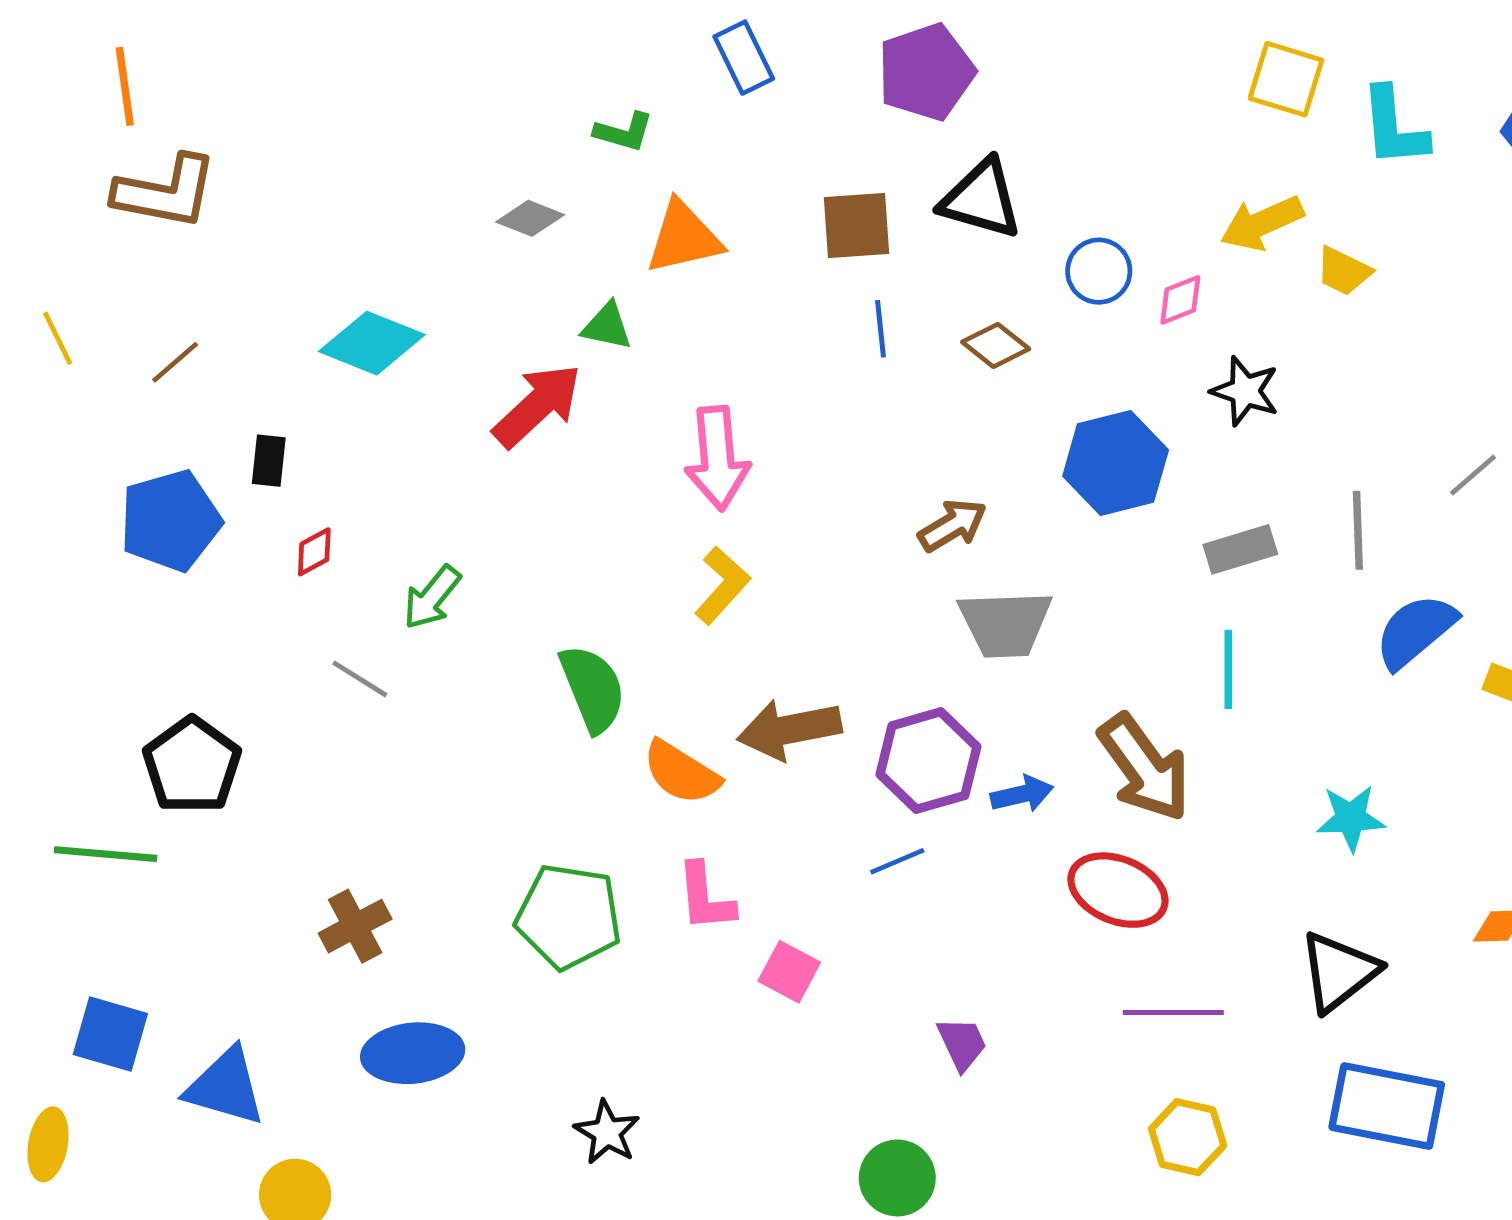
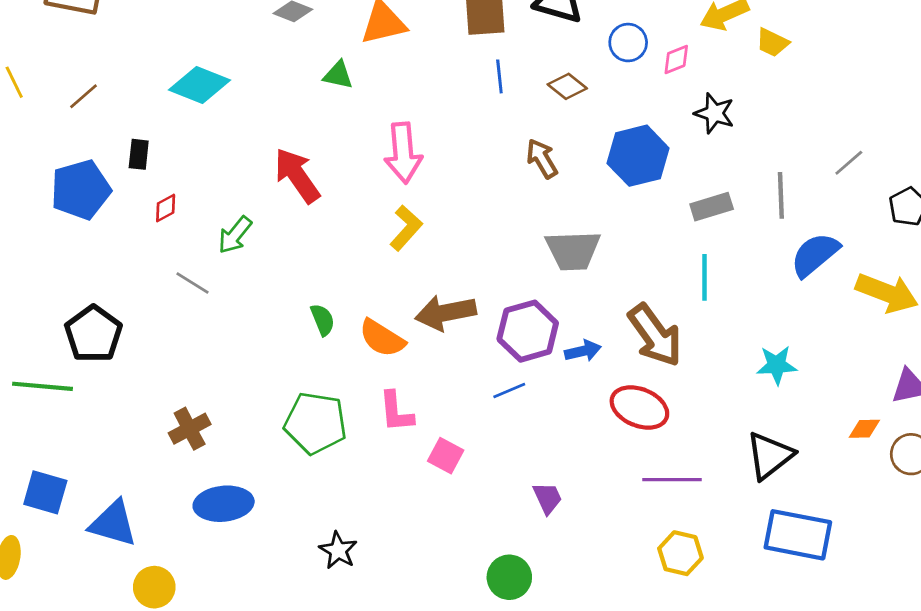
red arrow: (537, 405) -> (297, 175), moved, turned -82
brown arrow: (952, 525) -> (542, 159), moved, turned -90
green semicircle: (593, 689) -> (323, 320), moved, size x0.6

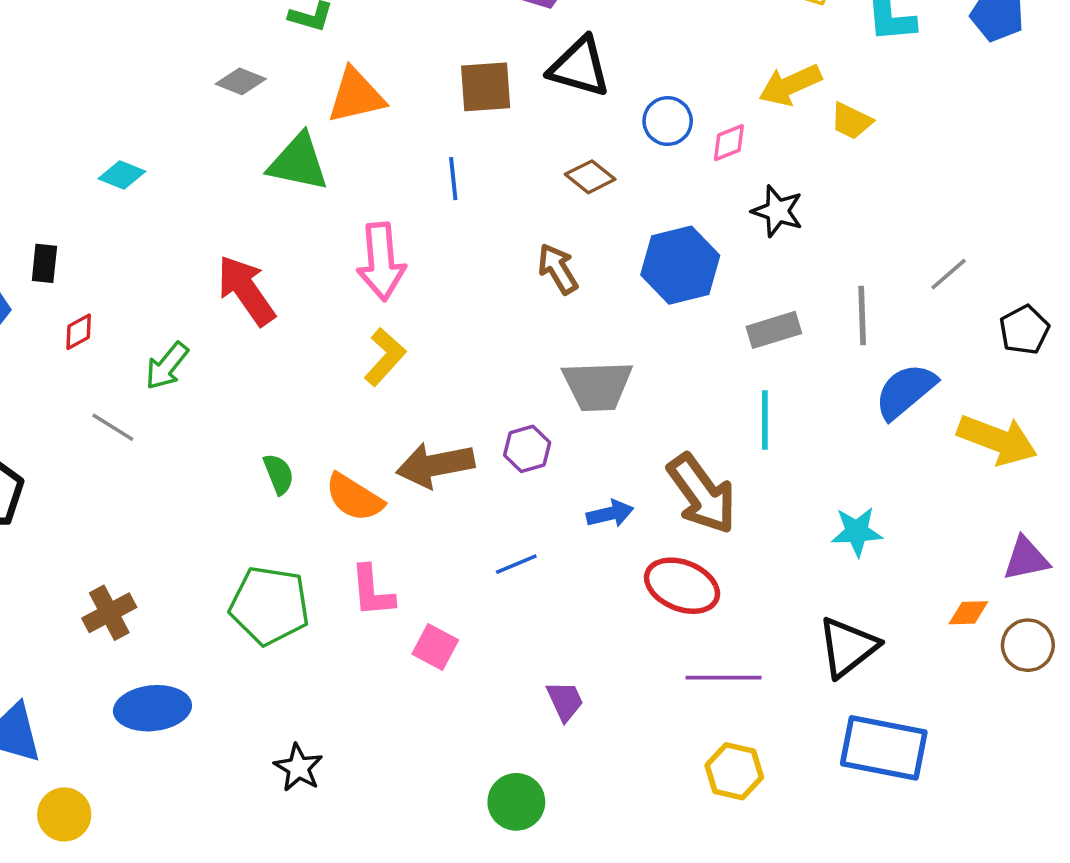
green triangle: (338, 75) -> (298, 162), size x1.6
blue line: (499, 76) -> (453, 179), moved
cyan diamond: (200, 85) -> (122, 175), size x0.6
purple hexagon: (528, 331) -> (527, 449), moved, size x0.6

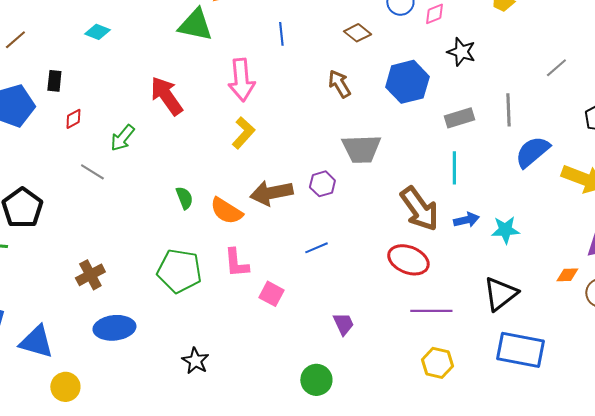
gray line: (949, 274) -> (556, 68), moved
blue arrow: (610, 514) -> (466, 220), moved

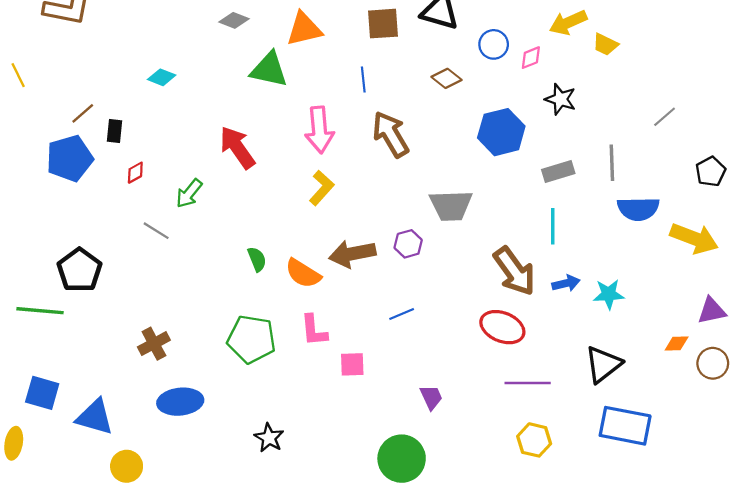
brown line: (15, 40) -> (83, 113), moved
brown arrow: (339, 84) -> (391, 134), moved, size x1.5
blue semicircle: (532, 152) -> (638, 209), turned -141
pink square: (271, 294) -> (352, 364), turned -30
green circle: (316, 380) -> (402, 459), size x1.4

